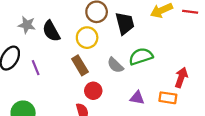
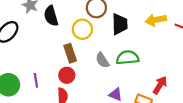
purple line: (36, 68) -> (36, 80), moved
red circle: (93, 91) -> (67, 75), moved

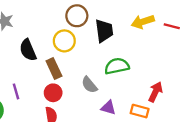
black semicircle: (51, 16) -> (28, 50), moved
gray semicircle: (102, 60) -> (89, 85), moved
purple line: (36, 80) -> (16, 91), moved

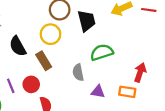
gray semicircle: (89, 85) -> (78, 72), turned 35
red circle: (53, 93) -> (31, 84), moved

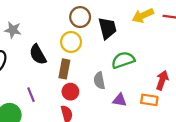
brown rectangle: (44, 61) -> (64, 69), turned 42
red circle: (31, 84) -> (70, 92), moved

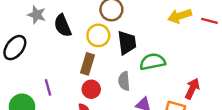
black trapezoid: (107, 28) -> (127, 43), moved
black semicircle: (38, 54) -> (63, 26), moved

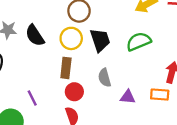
green semicircle: (153, 62) -> (139, 41), moved

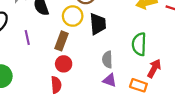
green semicircle: (139, 41) -> (139, 44), moved, turned -80
gray semicircle: (105, 78) -> (107, 60), moved
purple line: (32, 98) -> (27, 38), moved

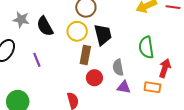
brown rectangle: (62, 41) -> (85, 55), moved
red circle: (64, 64) -> (94, 78), moved

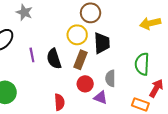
black semicircle: (45, 26) -> (54, 59), moved
purple triangle: (124, 87) -> (101, 98), moved

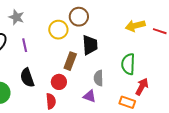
yellow circle: (77, 35) -> (58, 30), moved
purple line: (32, 55) -> (25, 45), moved
black semicircle: (54, 59) -> (27, 78), moved
red circle: (85, 84) -> (59, 82), moved

